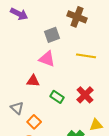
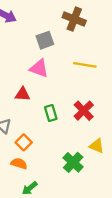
green rectangle: (57, 97) -> (51, 113), turned 40
yellow triangle: (96, 125) -> (97, 146), turned 32

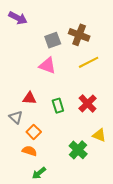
brown cross: (74, 19) -> (79, 35), moved
yellow line: (85, 65) -> (89, 62), turned -36
red triangle: (23, 94) -> (29, 98), moved

